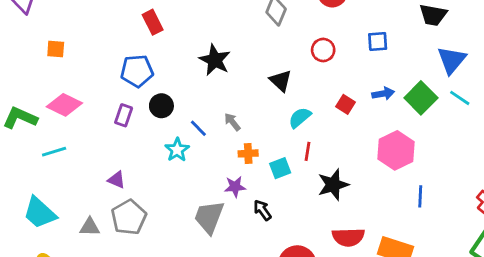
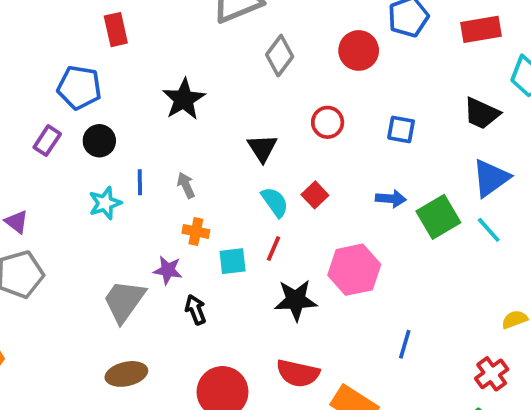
red square: (345, 104) -> (315, 195), moved
cyan semicircle: (300, 118) -> (275, 202), turned 80
blue line: (198, 128) -> (140, 182), turned 30
pink hexagon: (396, 150) -> (354, 270), moved

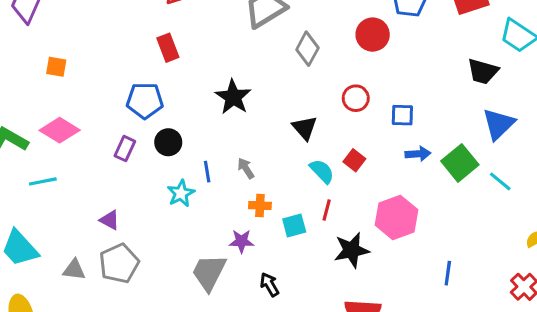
blue square: (401, 129) -> (402, 115), moved
cyan line: (489, 230) -> (500, 181), moved
black arrow: (196, 310) -> (270, 285), moved

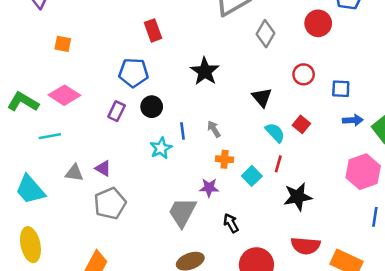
pink hexagon: (396, 217) -> (363, 172), moved
cyan square: (294, 226) -> (252, 176), turned -30
gray triangle: (74, 270) -> (74, 173), moved

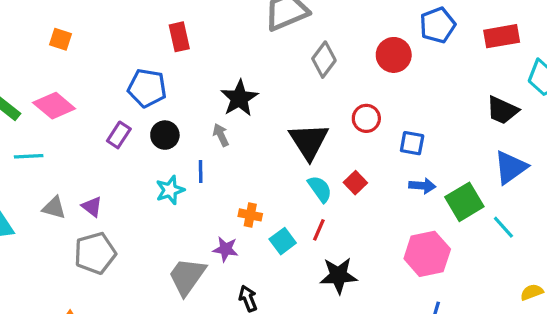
black triangle: (262, 97) -> (309, 141), size x1.5
gray arrow: (214, 129) -> (221, 135), moved

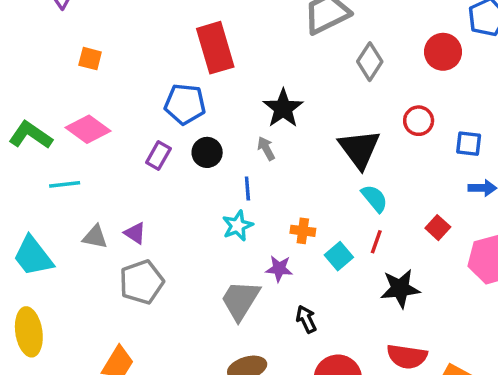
red rectangle: (179, 37) -> (215, 48), size x1.6
red square: (355, 183) -> (438, 228), moved
cyan star: (170, 190) -> (238, 226), moved

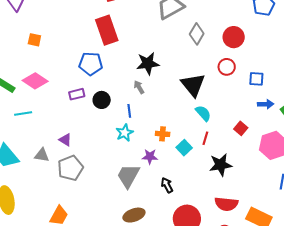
red circle: (443, 52) -> (234, 37), moved
black star: (283, 108) -> (148, 63), turned 30
black circle: (207, 152) -> (102, 100), moved
purple rectangle: (158, 156) -> (77, 94), turned 49
gray triangle: (95, 237) -> (42, 155), moved

